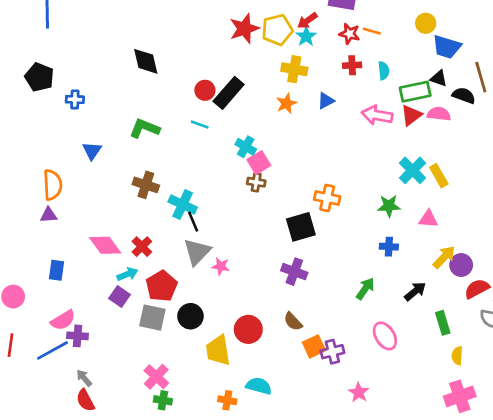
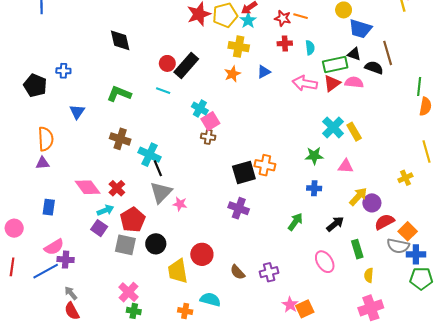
black pentagon: (39, 77) -> (35, 85), moved
orange cross: (327, 198) -> (265, 165), moved
brown semicircle: (293, 321) -> (238, 272), moved
pink ellipse: (385, 336) -> (325, 262), moved
orange square: (314, 346) -> (305, 309), moved

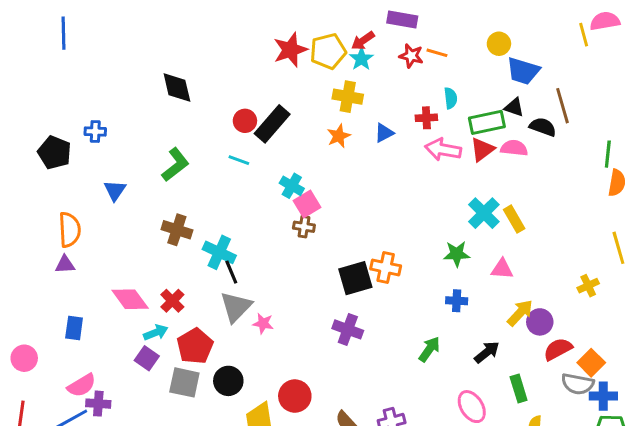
red cross: (285, 43) -> (426, 118), moved
green L-shape: (119, 94) -> (175, 165), turned 120

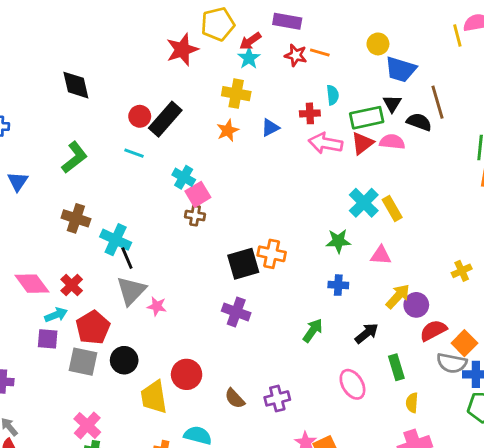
yellow pentagon: (328, 51) -> (218, 24), moved
black triangle: (514, 107) -> (392, 104), turned 42
purple square: (147, 358) -> (48, 339), turned -30

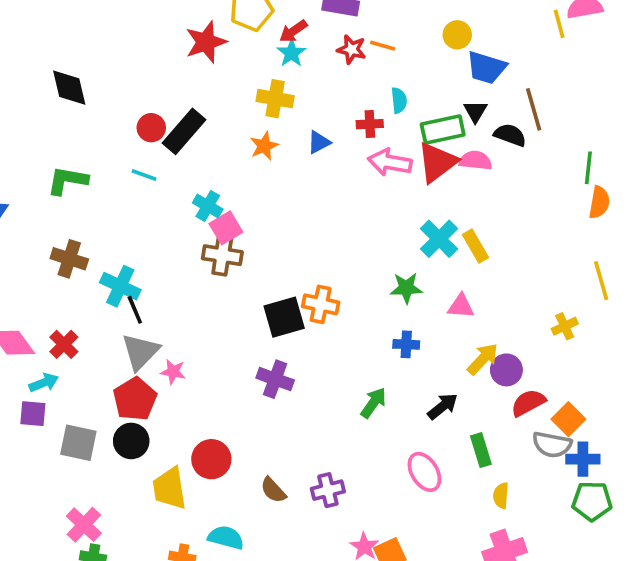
red triangle: (362, 143) -> (437, 162), size x1.4
green L-shape: (74, 157) -> (67, 181), turned -132
brown cross: (195, 216) -> (222, 255), size x1.5
red pentagon: (93, 328) -> (135, 399), moved

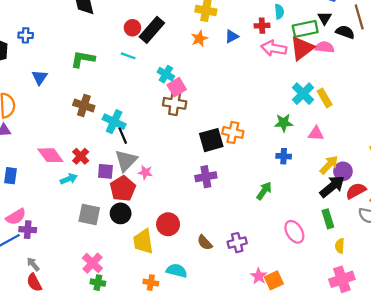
purple cross: (275, 379) -> (206, 177), turned -30
black arrow: (443, 406) -> (332, 186), moved, size x1.4
purple square: (33, 414) -> (105, 171), moved

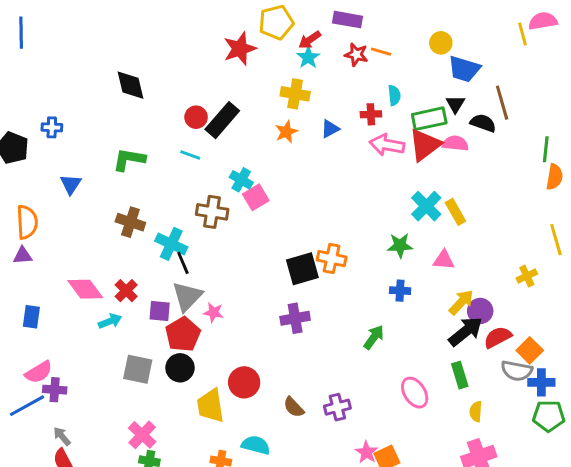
brown cross: (175, 103) -> (212, 212), moved

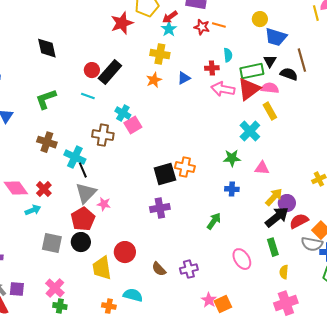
green L-shape: (129, 159) -> (46, 99), turned -30
yellow rectangle: (455, 212) -> (270, 111), moved
purple square: (160, 311) -> (17, 289), moved

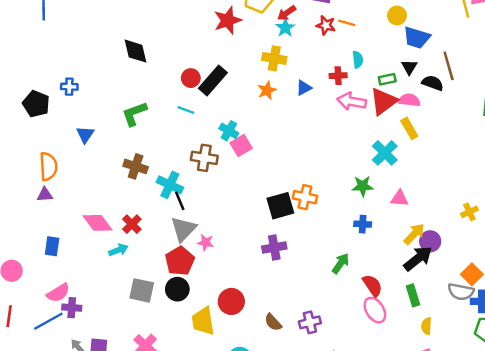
green rectangle: (252, 71) -> (387, 79), size x0.6
red semicircle: (299, 221) -> (372, 286), moved, turned 84

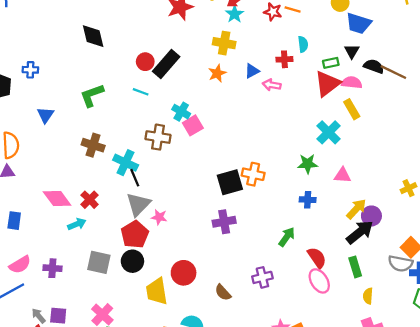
brown line: (449, 66) -> (393, 72), moved, turned -48
pink arrow: (352, 101) -> (272, 85), moved, size x0.7
purple cross: (72, 308) -> (52, 268), moved
purple cross: (310, 322) -> (262, 277), moved

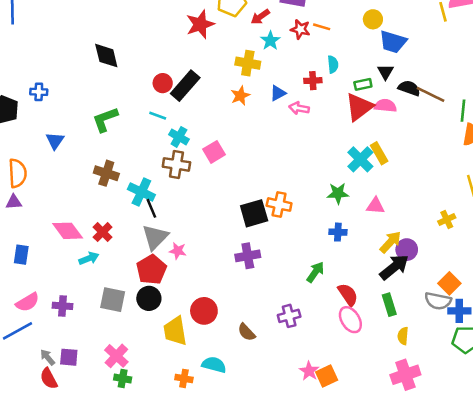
cyan star: (235, 14) -> (270, 41), moved
yellow rectangle: (352, 109) -> (379, 153), moved
cyan cross: (181, 112) -> (179, 137), moved

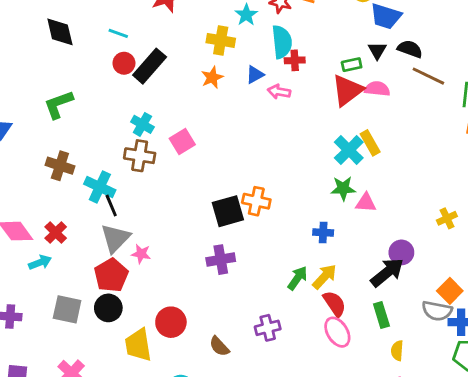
cyan semicircle: (333, 64) -> (282, 42), moved, size x1.6
black semicircle: (409, 88) -> (410, 49), moved
cyan line: (158, 116) -> (118, 33), moved
green star: (338, 193) -> (343, 188), moved
yellow arrow: (390, 242) -> (325, 277), moved

